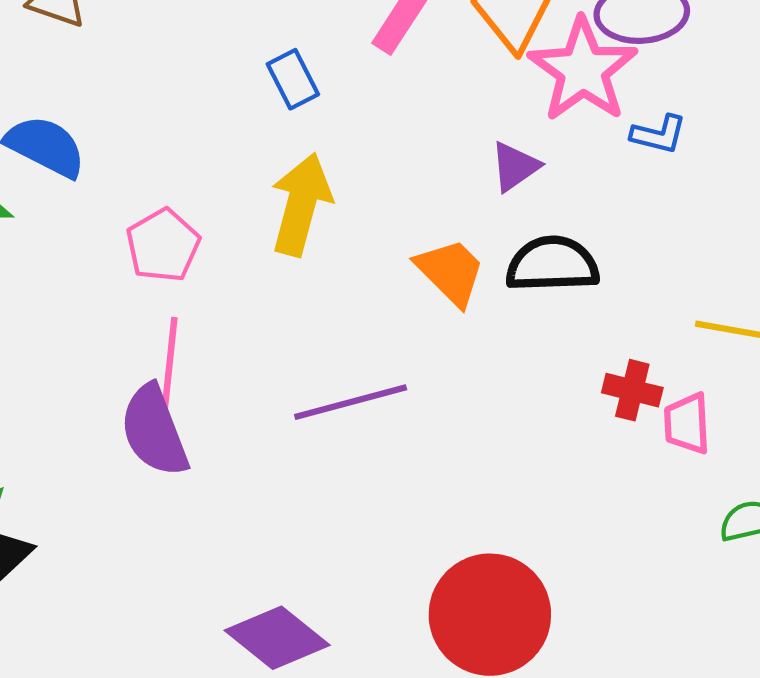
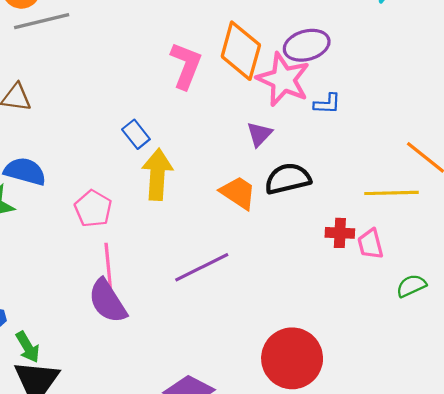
blue rectangle: (293, 79) -> (136, 134), moved

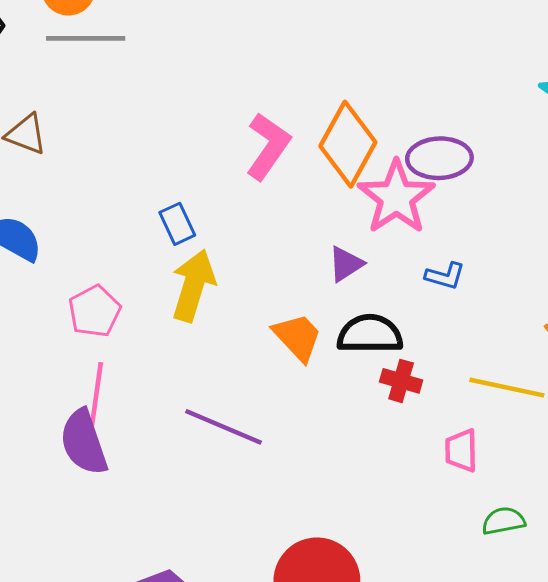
blue L-shape: (327, 104) -> (445, 276), moved
red cross: (340, 233) -> (401, 381), moved
purple line: (202, 267) -> (223, 427), turned 36

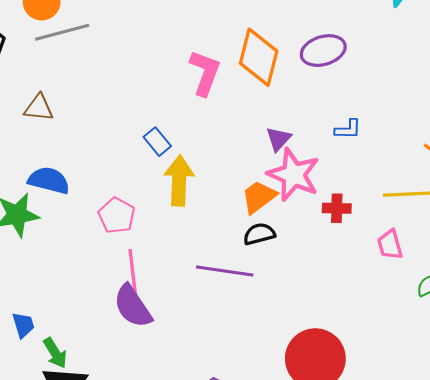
pink star: (396, 197) -> (294, 175), moved
black semicircle: (370, 334) -> (259, 234), moved, size x0.7
orange trapezoid: (298, 337) -> (259, 197), turned -69

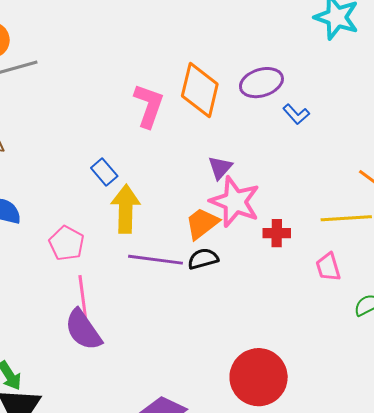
blue L-shape: (348, 129) -> (296, 114), moved, turned 48
purple line: (225, 271) -> (156, 260), moved

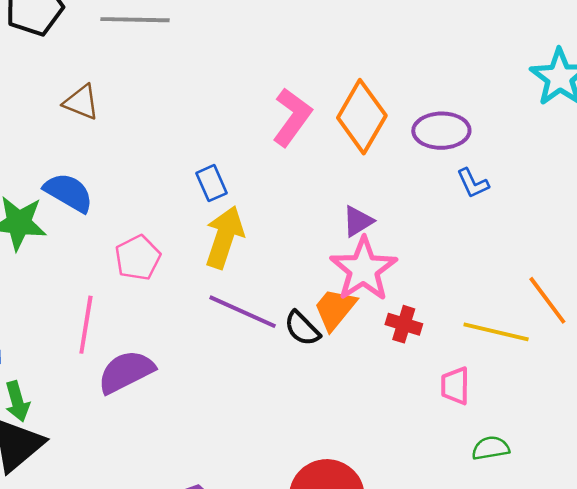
orange trapezoid: (202, 223) -> (335, 309), moved, turned -30
black semicircle: (203, 259) -> (302, 328), turned -136
pink line: (83, 297) -> (86, 325), moved
purple semicircle: (83, 330) -> (126, 372), turned 81

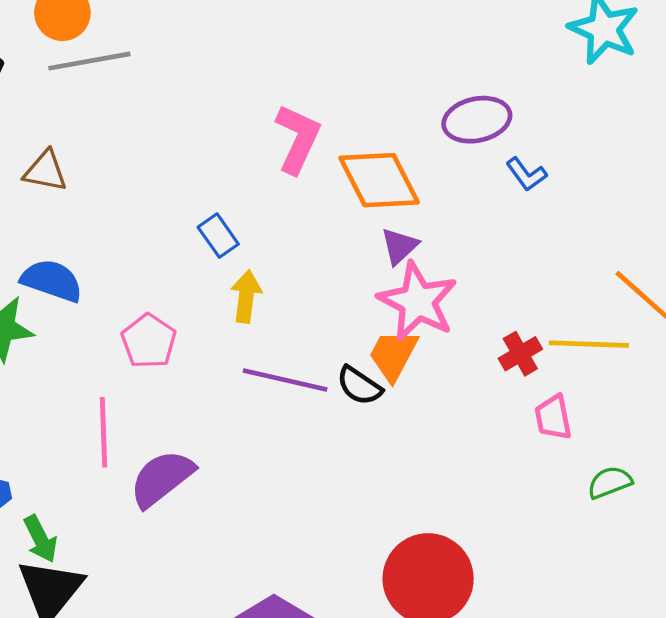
orange diamond: (362, 117) -> (379, 180), moved, turned -46
yellow arrow: (224, 237) -> (246, 296), size x0.7
red cross: (404, 324) -> (520, 354), moved, turned -36

